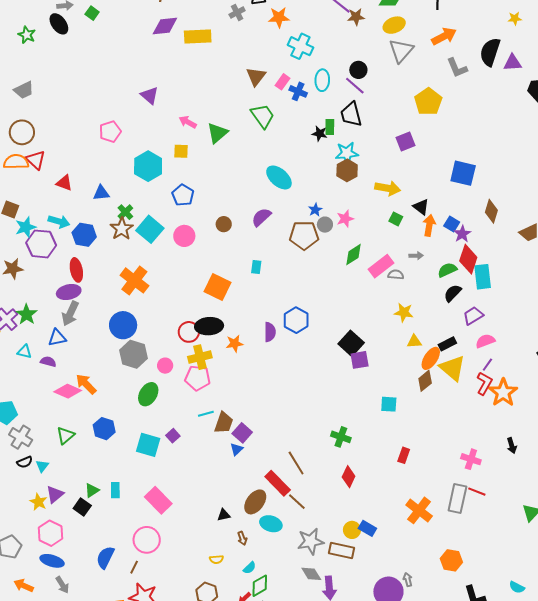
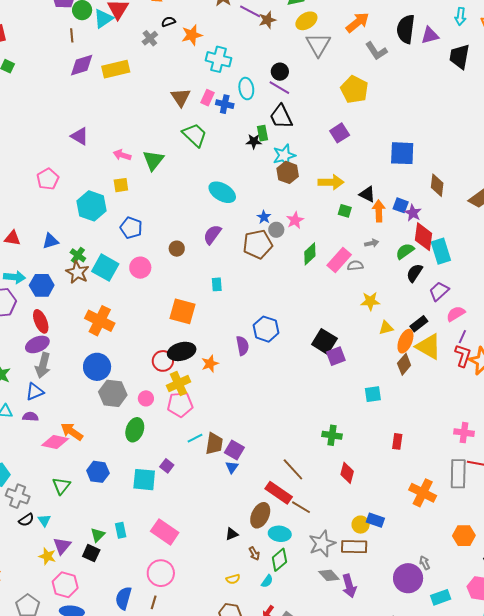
green diamond: (260, 586) -> (279, 560), moved

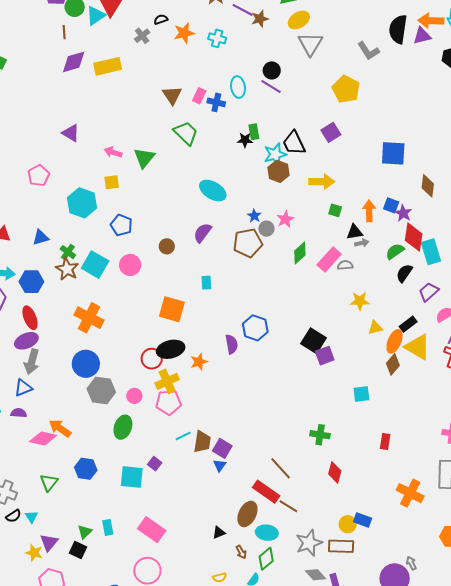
orange arrow: (358, 22) -> (431, 21), moved, turned -140
cyan cross: (218, 59) -> (217, 38), moved, size x0.7
black trapezoid: (281, 117) -> (294, 143), moved
black triangle: (367, 194) -> (355, 232), moved, turned -36

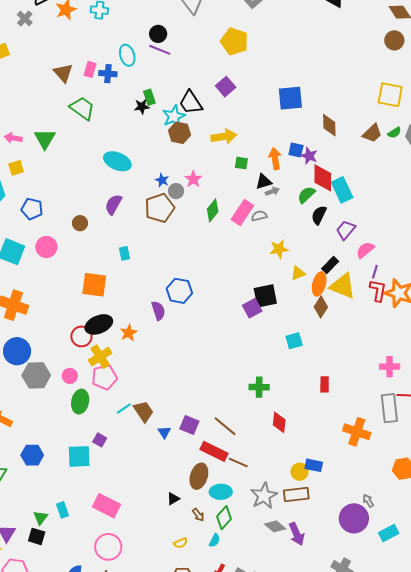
black square: (313, 341) -> (265, 296), moved, turned -35
green ellipse: (123, 427) -> (80, 402), moved
brown trapezoid: (202, 442) -> (144, 411), turned -35
purple square: (222, 448) -> (189, 425), moved

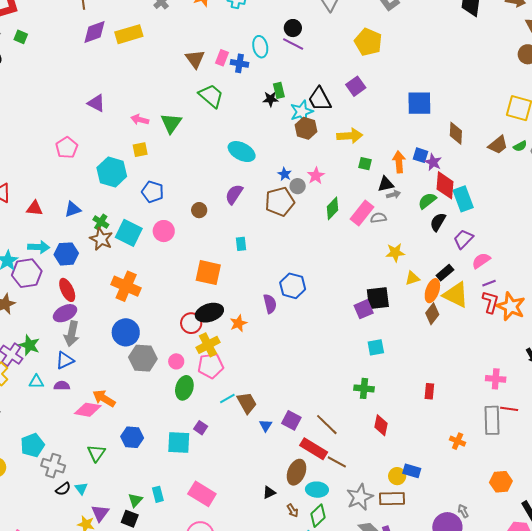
purple line: (375, 272) -> (489, 283), turned 48
cyan square: (294, 341) -> (376, 347), moved
orange cross: (357, 432) -> (458, 441), size x0.6

